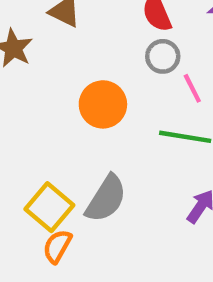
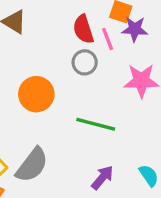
pink line: (192, 88) -> (108, 39), moved

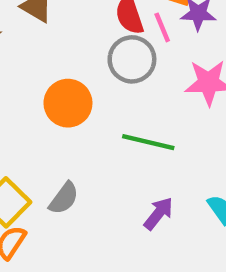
gray circle: (85, 62) -> (132, 59), size x1.4
gray semicircle: (32, 165) -> (64, 198), size x0.7

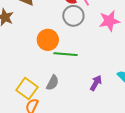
green line: (148, 142) -> (66, 54), moved

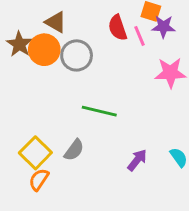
gray circle: (73, 16) -> (77, 55), moved
orange circle: (48, 40) -> (44, 50), moved

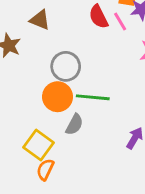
orange circle: (44, 50) -> (58, 97), moved
gray circle: (77, 55) -> (66, 66), moved
gray semicircle: (74, 150) -> (74, 124), moved

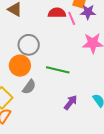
red semicircle: (99, 17) -> (57, 13), turned 108
green line: (93, 97) -> (58, 70), moved

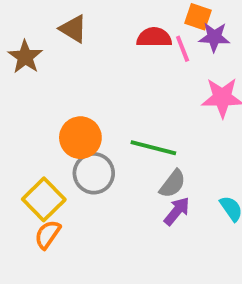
gray circle: (29, 45) -> (94, 173), moved
gray semicircle: (29, 87) -> (173, 184), moved

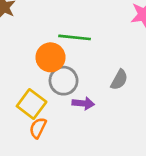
green line: (153, 148) -> (75, 37), moved
purple arrow: (177, 211) -> (83, 103), moved, turned 65

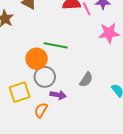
yellow square: (32, 104) -> (20, 92), turned 30
orange semicircle: (38, 128) -> (41, 110), moved

